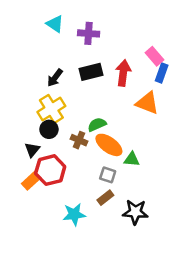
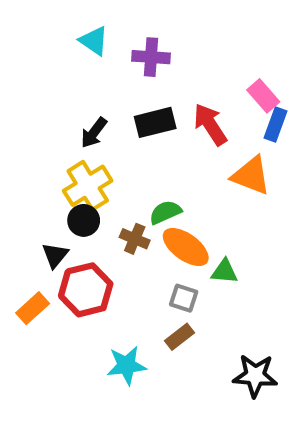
red arrow: (123, 73) -> (210, 124), turned -40
orange rectangle: (31, 181) -> (33, 308), moved
black star: (135, 212) -> (255, 376), moved

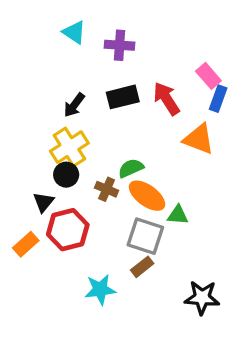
gray square: (184, 298) -> (145, 236), size x1.6

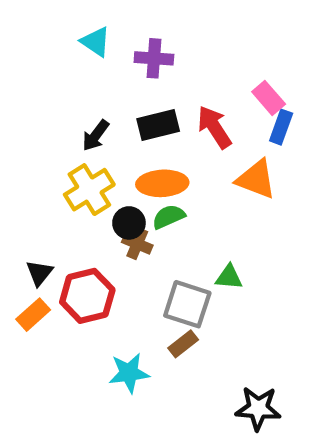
black circle: (66, 175) -> (129, 223), moved
orange ellipse: (147, 196) -> (162, 183), moved, turned -39
black triangle: (44, 202) -> (39, 273), moved
black star: (202, 298) -> (258, 408), moved

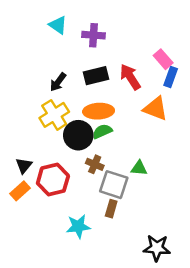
black circle: (129, 223) -> (78, 135), size x1.5
brown cross: (137, 244) -> (95, 164), moved
brown rectangle: (183, 344) -> (111, 209), turned -36

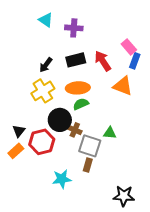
black circle: (78, 135) -> (60, 120), moved

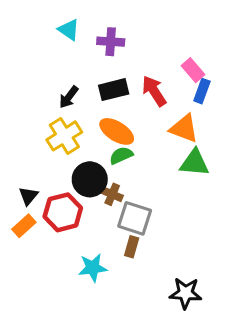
orange ellipse: (78, 88) -> (117, 131), turned 35
green triangle: (110, 133) -> (194, 163), moved, size x1.5

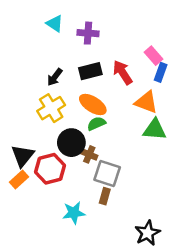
black triangle: (28, 196) -> (23, 156), size x1.5
black star: (186, 293) -> (148, 233), turned -30

